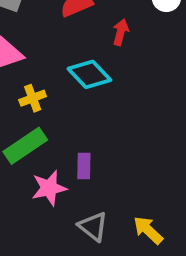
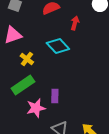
yellow cross: (33, 98) -> (27, 59), turned -32

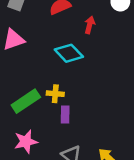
yellow cross: (27, 59) -> (55, 94), moved, turned -32
pink star: (36, 108) -> (26, 142), moved

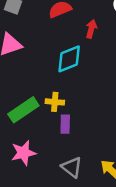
cyan diamond: (69, 53) -> (69, 59), turned -68

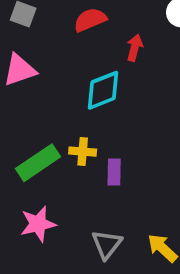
purple rectangle: (65, 124) -> (114, 172), moved
gray triangle: (72, 167) -> (107, 244), turned 30

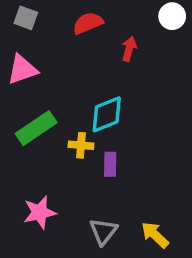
cyan diamond: (103, 90) -> (107, 114), moved
green rectangle: (38, 163) -> (36, 128), moved

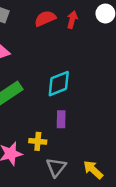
red arrow: (129, 49) -> (72, 20), moved
yellow cross: (81, 145) -> (38, 141), moved

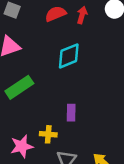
cyan diamond: (59, 84) -> (69, 56), moved

